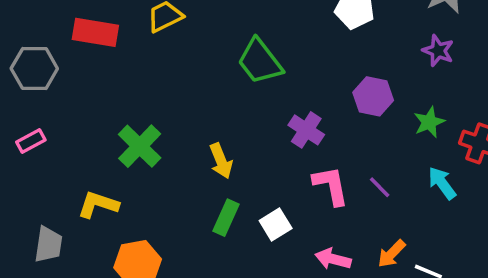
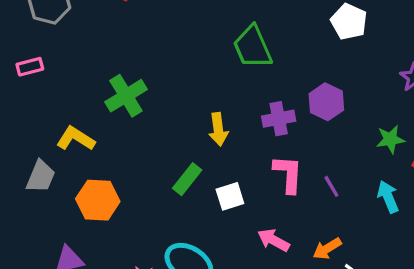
purple hexagon: (373, 96) -> (326, 102), moved
purple cross: (306, 130) -> (279, 119), turned 32
yellow arrow: (221, 161) -> (218, 129), moved
gray trapezoid: (48, 244) -> (41, 177), moved

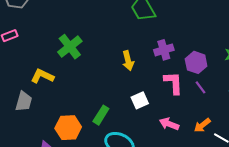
purple hexagon: (326, 102) -> (196, 62), moved
green rectangle: (187, 179) -> (101, 115), moved
orange hexagon: (98, 200) -> (68, 128), moved

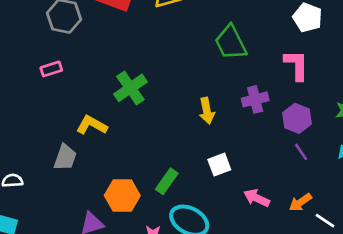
pink L-shape: (173, 83) -> (296, 65), moved

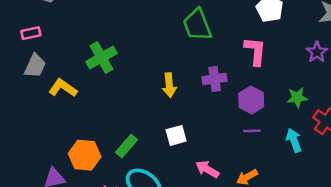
purple line: (301, 152) -> (252, 131), turned -63
gray trapezoid: (65, 157) -> (35, 66), moved

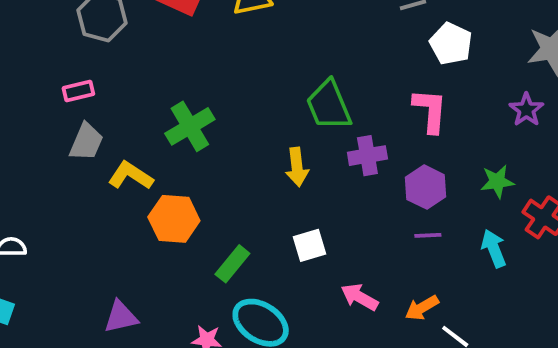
green trapezoid: (197, 25) -> (329, 105), moved
orange hexagon: (85, 155) -> (174, 219), moved

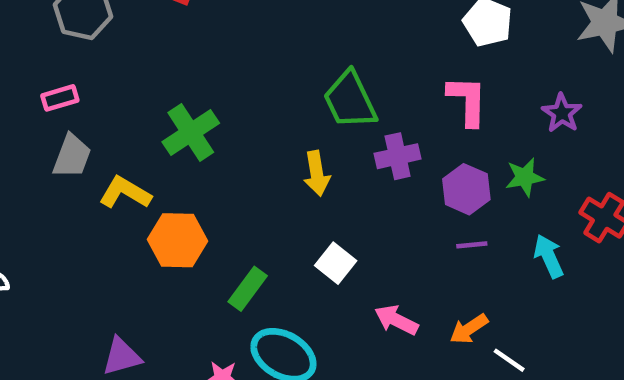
purple star: (526, 110) -> (562, 113), moved
green star: (497, 181) -> (525, 177), moved
white square: (309, 245) -> (336, 263), turned -32

